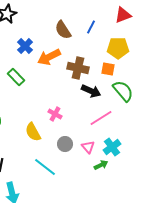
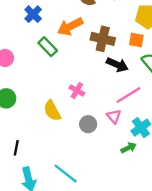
blue cross: (25, 46) -> (33, 14), moved
green rectangle: (16, 77) -> (48, 47), moved
pink triangle: (88, 147) -> (114, 116), moved
cyan line: (45, 167) -> (66, 174), moved

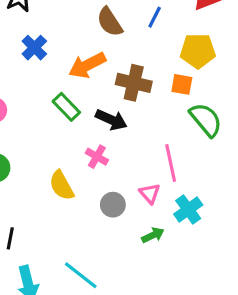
green rectangle: (48, 47) -> (66, 107), moved
black arrow: (117, 65) -> (111, 120), moved
pink line: (129, 95) -> (171, 163), turned -70
green arrow: (129, 148) -> (153, 235), moved

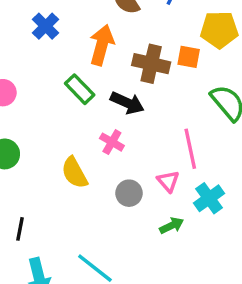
orange arrow: (87, 65) -> (102, 45), turned 132
orange square: (182, 84) -> (189, 57), moved

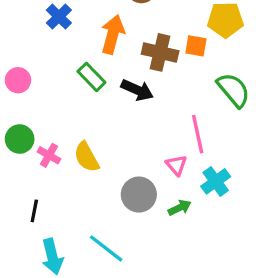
pink cross: (112, 142) -> (49, 155), moved
gray circle: (129, 193) -> (139, 195), moved, size x1.4

